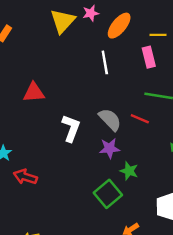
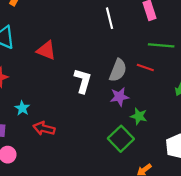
red triangle: (34, 92) -> (46, 50), turned 30
gray semicircle: (110, 120) -> (118, 70), turned 70

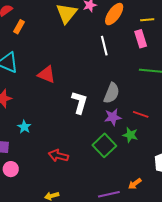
red line: (145, 68) -> (141, 114), moved
red arrow: (44, 128) -> (58, 156), moved
green square: (121, 139) -> (104, 145), moved

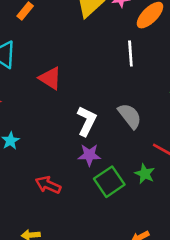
gray semicircle: (112, 93) -> (130, 116), turned -70
purple star: (113, 117) -> (89, 155), moved

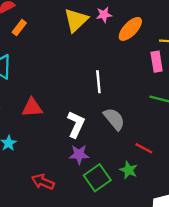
white line: (130, 53) -> (98, 82), moved
red triangle: (50, 78) -> (32, 108), moved, turned -35

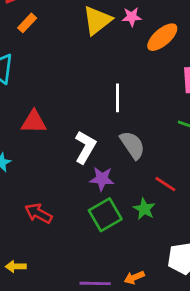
purple star: (79, 154) -> (102, 179), moved

